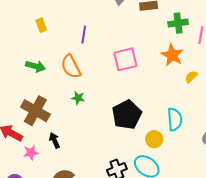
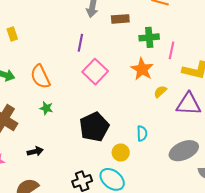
purple line: (84, 35) -> (80, 43), moved
pink square: (125, 59) -> (95, 72), turned -35
cyan semicircle: (175, 119) -> (142, 133), size x0.7
black arrow: (55, 140) -> (35, 151), moved, turned 98

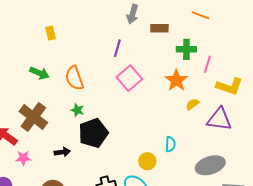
black pentagon: (94, 127) -> (93, 133), moved

